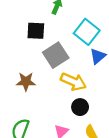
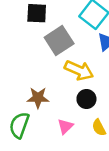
brown star: (26, 82) -> (38, 98), moved

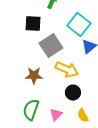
brown star: (38, 98) -> (34, 76), moved
green semicircle: (19, 125) -> (31, 110), moved

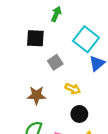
gray square: (51, 46) -> (55, 62), size x0.6
yellow arrow: (67, 70) -> (73, 89), size x0.6

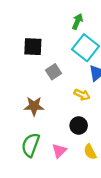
green arrow: (56, 14) -> (77, 21), moved
yellow arrow: (73, 89) -> (82, 95), moved

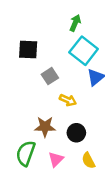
yellow arrow: (82, 95) -> (68, 100), moved
brown star: (34, 106) -> (45, 127), moved

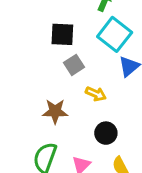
black square: (28, 49) -> (62, 34), moved
brown star: (45, 127) -> (55, 111), moved

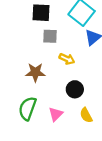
gray square: (74, 65) -> (50, 36), turned 35

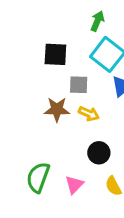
gray square: (50, 36) -> (79, 85), moved
brown star: (35, 72) -> (57, 109), moved

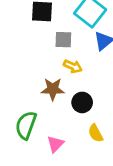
brown star: (57, 109) -> (53, 89), moved
pink triangle: (74, 185) -> (55, 144), moved

